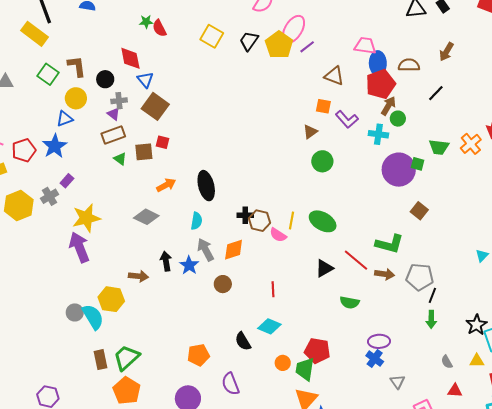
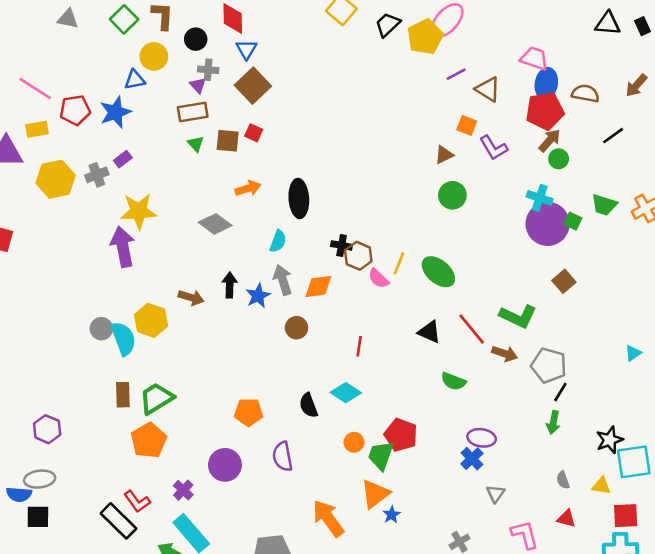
purple line: (307, 47) -> (456, 74), moved
cyan cross: (378, 134) -> (540, 198), moved
black triangle: (324, 268) -> (429, 332), turned 42

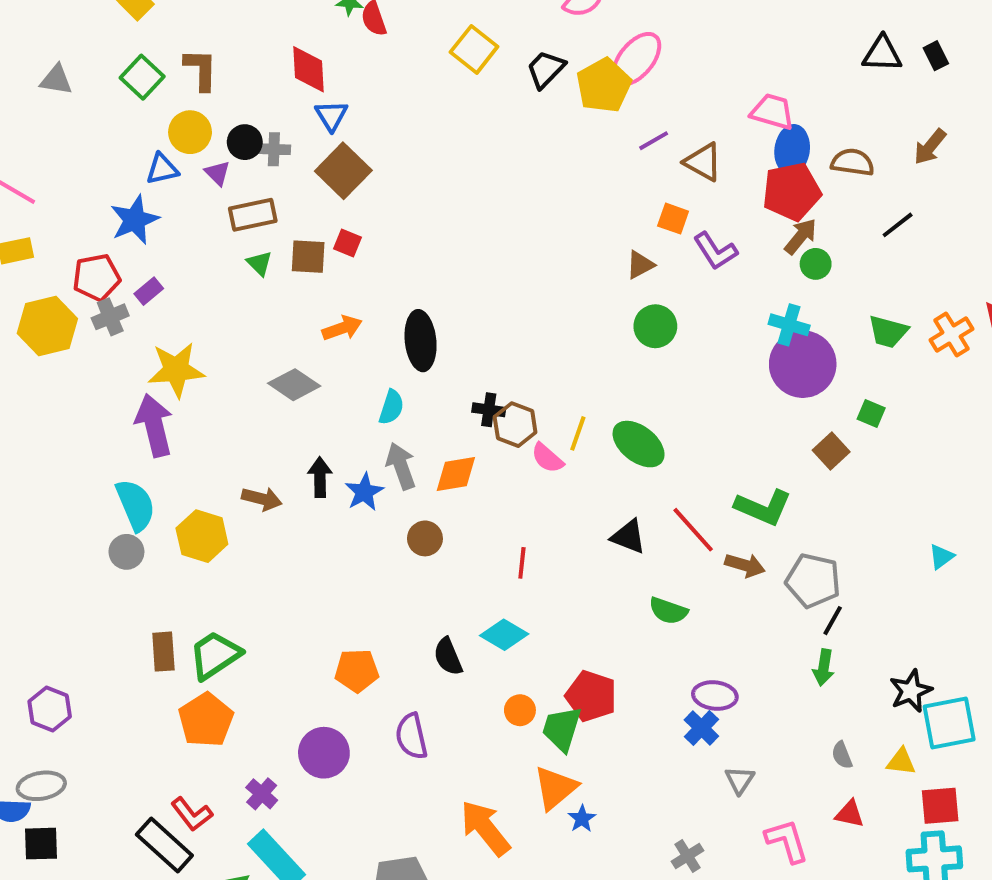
black circle: (196, 39) -> (245, 142), moved
purple triangle: (198, 85) -> (217, 173), moved
red pentagon: (75, 110) -> (96, 277), moved
green square: (573, 221) -> (871, 413), moved
cyan semicircle: (123, 338) -> (136, 505), moved

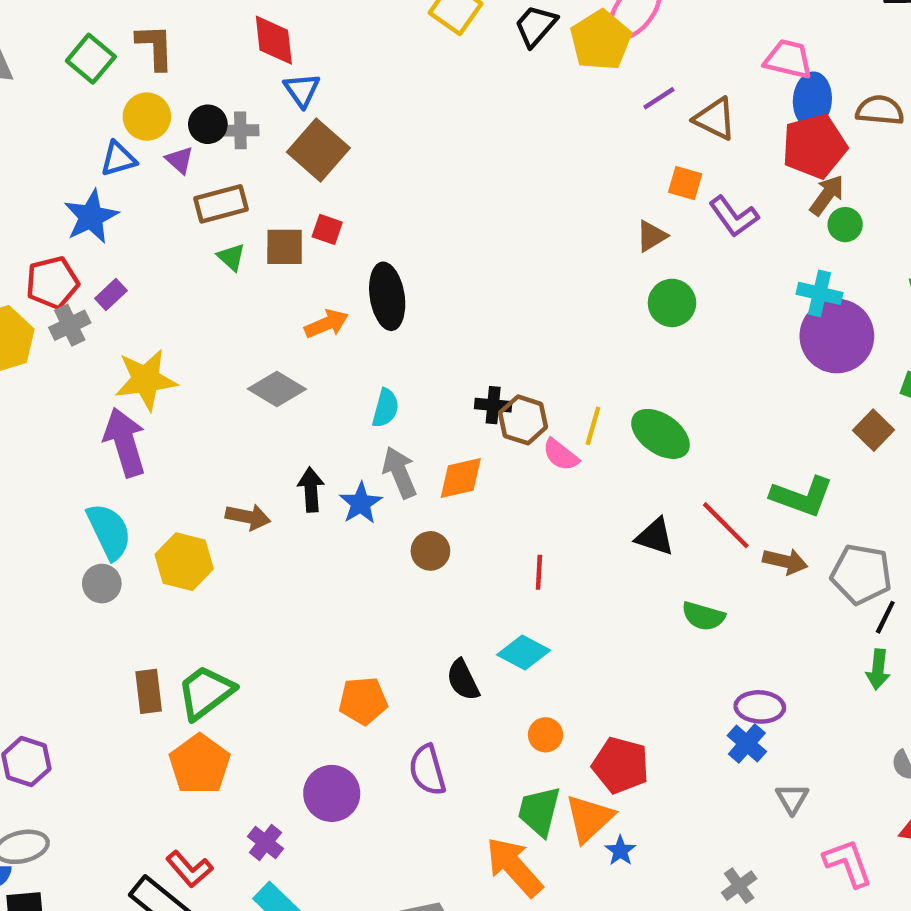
black ellipse: (421, 341) -> (387, 296), moved
red pentagon: (591, 696) -> (621, 765), moved
green trapezoid: (562, 729) -> (539, 811), moved

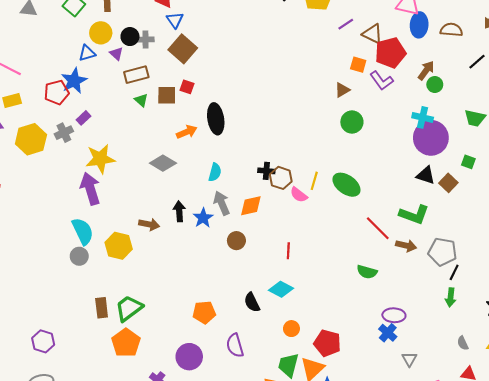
red pentagon: (814, 146) -> (390, 53), moved
red pentagon: (52, 283) -> (57, 92), moved
black triangle: (655, 537) -> (426, 175), moved

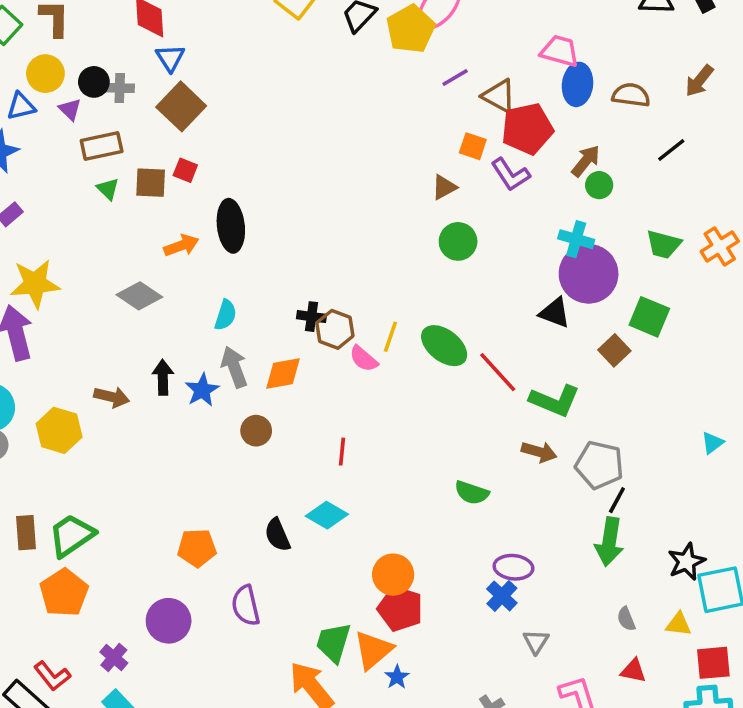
green square: (468, 162) -> (649, 317), size x1.6
black triangle: (426, 175) -> (555, 313), moved
red line: (378, 228) -> (498, 372), moved
green arrow: (451, 297) -> (609, 542), size x1.5
orange circle: (291, 329) -> (393, 575), moved, size x1.5

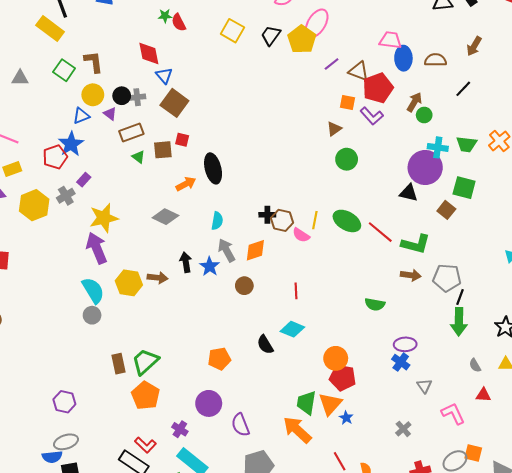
cyan cross: (576, 239) -> (438, 147), moved
yellow hexagon: (59, 430) -> (129, 283), moved
purple semicircle: (246, 606) -> (240, 425), moved

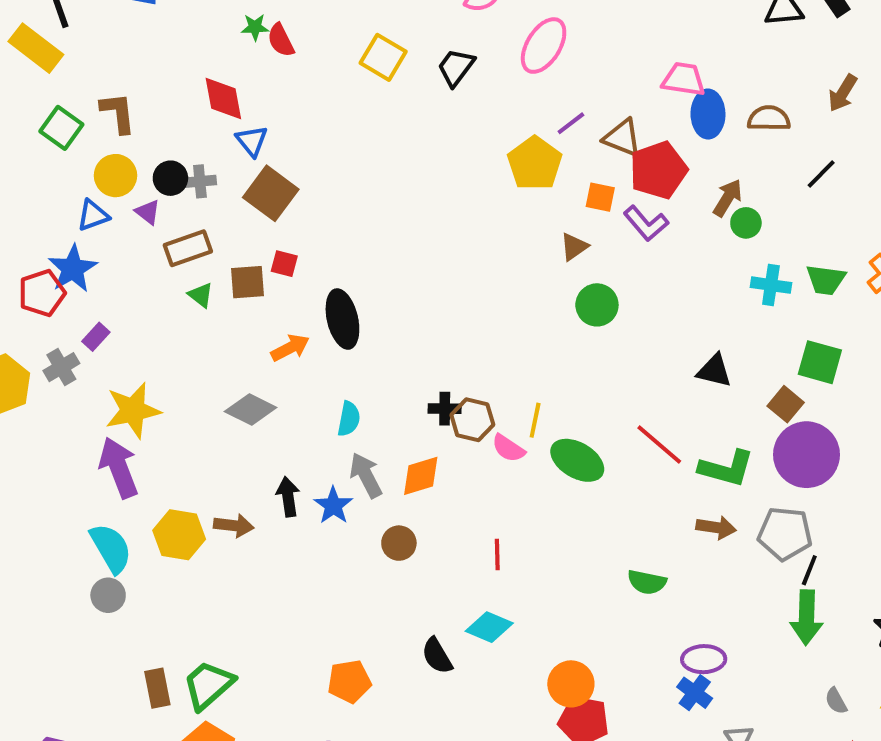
yellow pentagon: (302, 39) -> (535, 163), moved
purple circle: (425, 167) -> (806, 455), moved
green ellipse: (347, 221) -> (577, 460), moved

